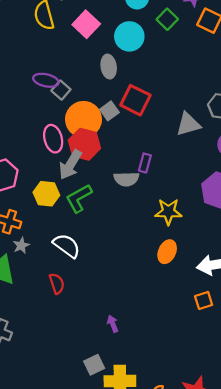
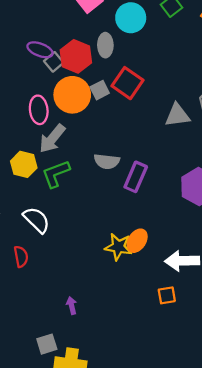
red hexagon: (84, 144) -> (76, 56), moved
purple rectangle: (145, 163) -> (136, 177), moved, size x1.5
yellow star: (168, 212) -> (118, 247), moved

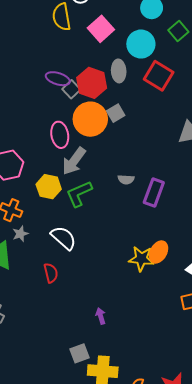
red square: (128, 83) -> (159, 76), moved
gray semicircle: (107, 161) -> (126, 179), size x0.7

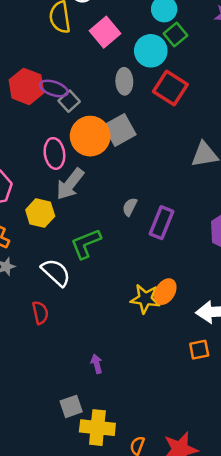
green square: (178, 31) -> (176, 35), moved
red hexagon: (92, 83) -> (26, 86), moved
gray square: (116, 113) -> (120, 130), size x1.5
gray semicircle: (126, 179) -> (130, 207), turned 112
green L-shape: (79, 194) -> (86, 244), moved

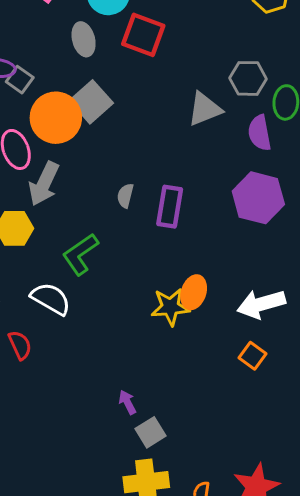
red semicircle: (40, 313) -> (20, 345), moved
orange square: (199, 350) -> (252, 356), turned -30
gray square: (71, 406) -> (151, 432), moved

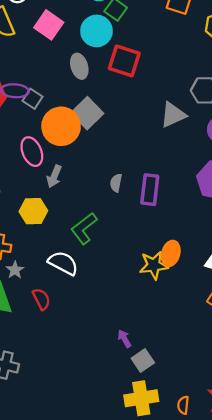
gray arrow: (44, 184) -> (54, 176), size x0.7

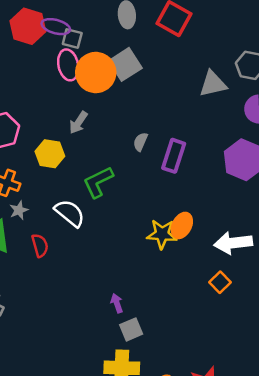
gray square: (32, 99) -> (72, 38), turned -30
pink ellipse: (32, 152) -> (68, 65), moved

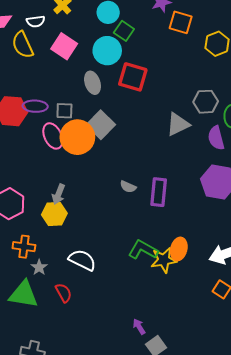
gray square: (72, 38) -> (64, 111), moved
gray arrow: (78, 123) -> (58, 194), moved
gray semicircle: (140, 142) -> (128, 187), turned -77
green L-shape: (98, 182) -> (143, 250), moved, turned 68

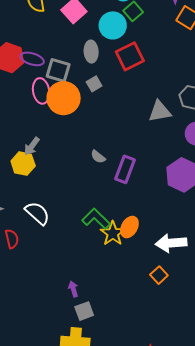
red square: (133, 77) -> (130, 56), turned 32
gray square: (64, 111) -> (58, 70), size x1.4
gray square: (101, 125) -> (94, 84), moved, size x0.6
yellow star: (164, 260) -> (113, 233), turned 30

